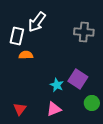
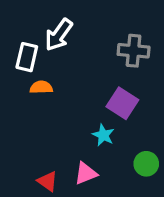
purple square: (78, 79) -> (122, 103), moved
cyan star: (57, 85) -> (103, 135), moved
red triangle: (20, 109) -> (48, 181), moved, turned -32

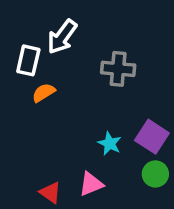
gray cross: (134, 51) -> (118, 69), moved
orange semicircle: (41, 87) -> (44, 93), turned -30
purple square: (122, 103) -> (152, 137), moved

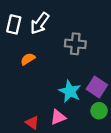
white rectangle: (28, 60) -> (14, 24), moved
cyan star: (110, 143) -> (70, 91), size x1.5

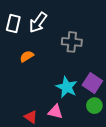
pink triangle: (58, 117) -> (55, 112), turned 35

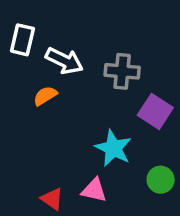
white arrow: (38, 22) -> (64, 61), moved, turned -100
purple square: (92, 83) -> (155, 111), moved

